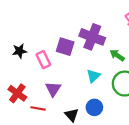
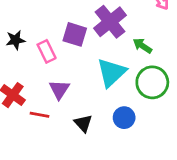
purple cross: (92, 37) -> (110, 22), turned 30
cyan triangle: (93, 76) -> (111, 72), size x1.6
blue circle: (94, 107) -> (124, 118), moved

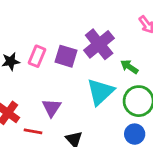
pink rectangle: (47, 51) -> (37, 56), moved, turned 48
blue circle: (124, 118) -> (135, 134), moved

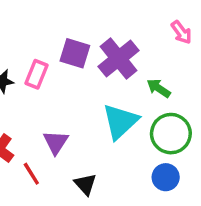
purple square: (66, 56) -> (75, 53), moved
red line: (33, 131) -> (31, 174), turned 48

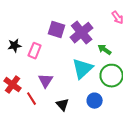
pink rectangle: (37, 74) -> (35, 51), moved
blue circle: (166, 177) -> (95, 101), moved

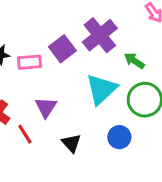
purple square: (57, 30) -> (62, 49), moved, turned 36
pink rectangle: (35, 51) -> (29, 62), turned 63

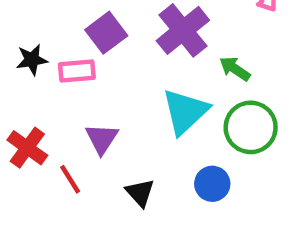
purple square: (62, 49) -> (106, 33), moved

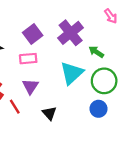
pink rectangle: (77, 71) -> (28, 59), moved
blue circle: (212, 184) -> (98, 109), moved

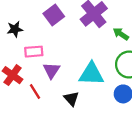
pink rectangle: (28, 59) -> (34, 52), moved
cyan triangle: (72, 73) -> (91, 74), moved, turned 45

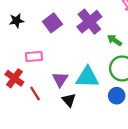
black star: (15, 29) -> (17, 21), moved
purple triangle: (51, 70) -> (60, 79), moved

